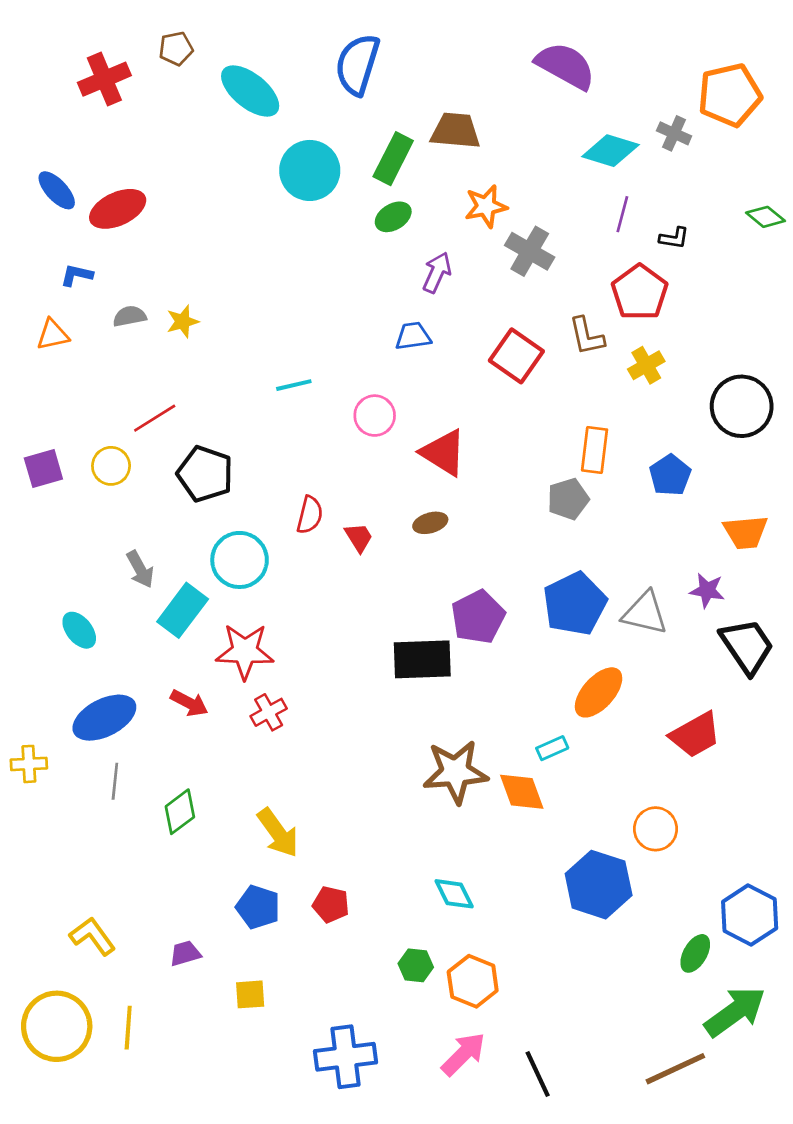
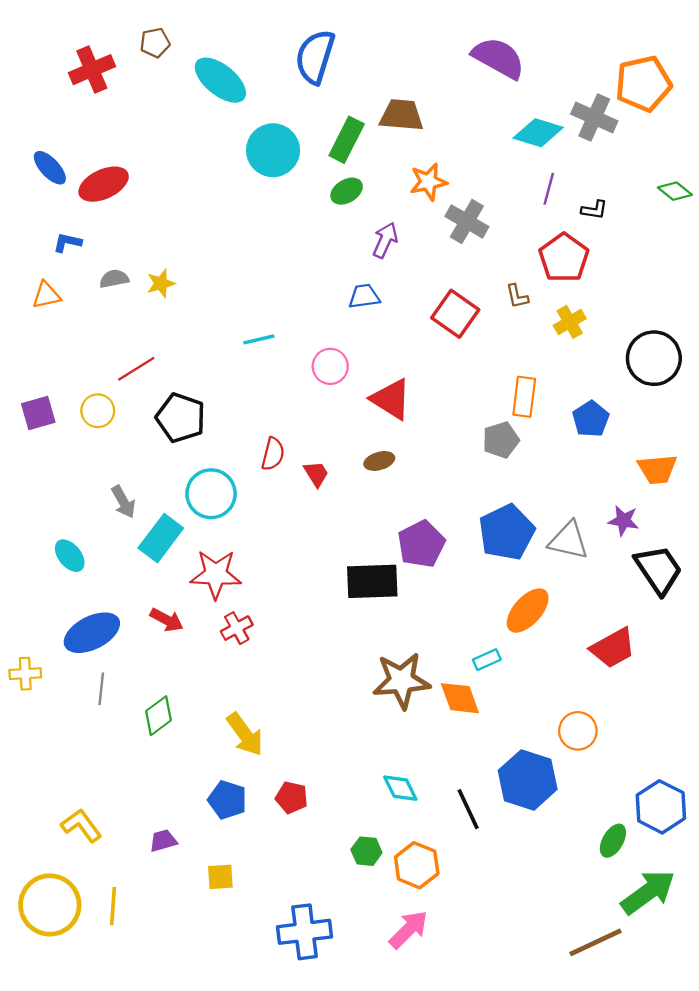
gray cross: (674, 133) -> (594, 118), size x1.5
brown L-shape: (587, 336) -> (517, 296), size x0.7
black line: (538, 1074) -> (468, 809), moved

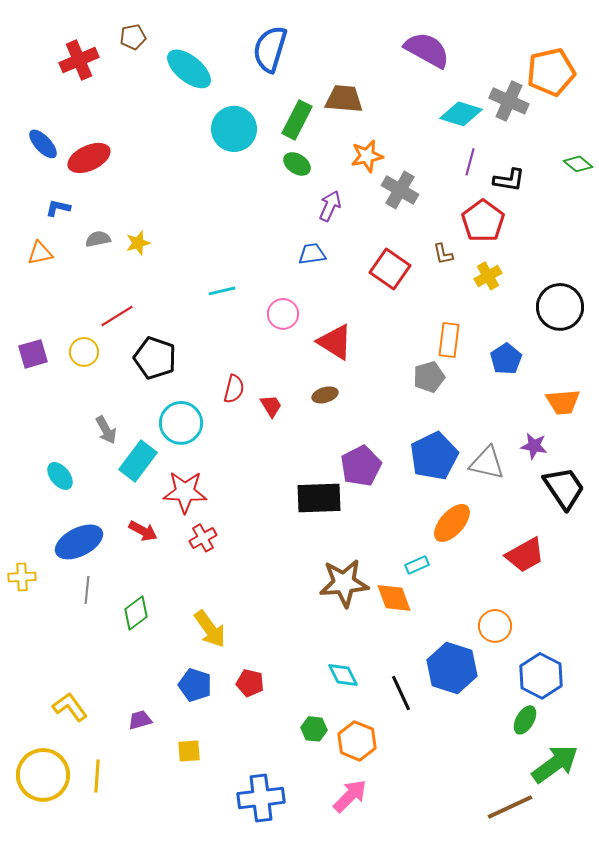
green ellipse: (347, 191) -> (297, 164), turned 64
black L-shape: (594, 210) -> (509, 180), size x1.4
blue hexagon: (661, 807) -> (541, 676), moved

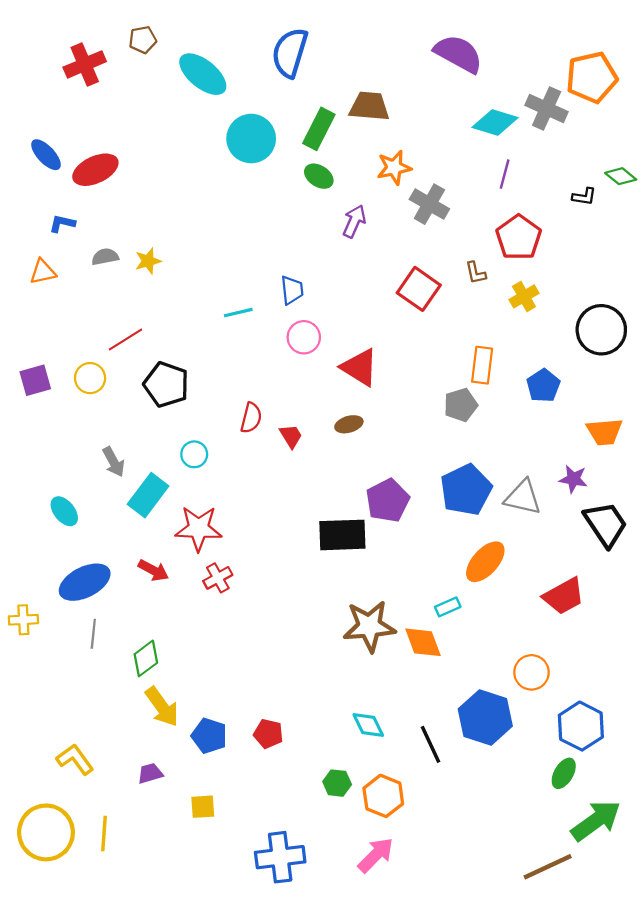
black L-shape: (509, 180) -> (584, 197), moved, size x0.7
blue trapezoid: (312, 254) -> (292, 290), moved, turned 92
cyan circle: (181, 423) -> (194, 454), size x0.6
yellow arrow: (210, 629) -> (162, 707), moved

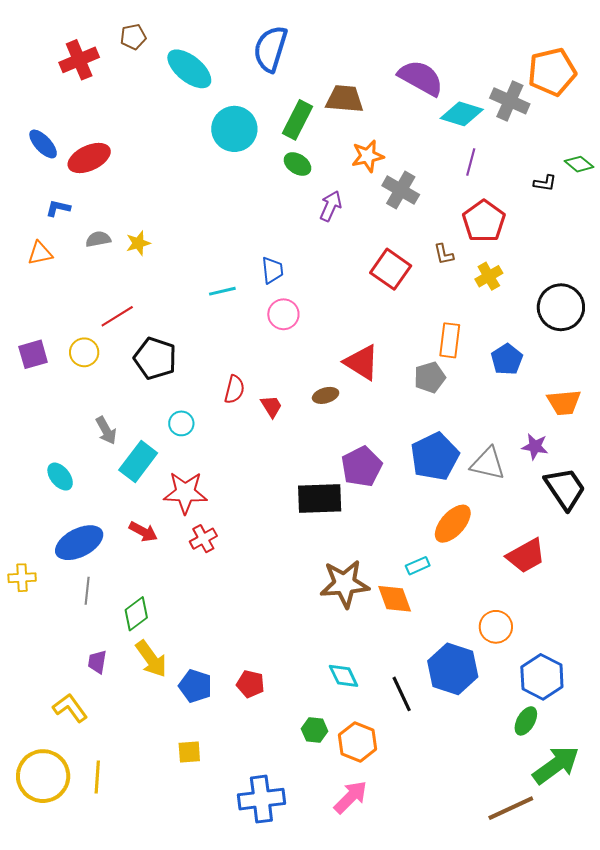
purple semicircle: (458, 54) -> (421, 78), moved
red triangle: (360, 367) -> (362, 362), moved
purple trapezoid: (150, 773) -> (97, 662), moved, turned -65

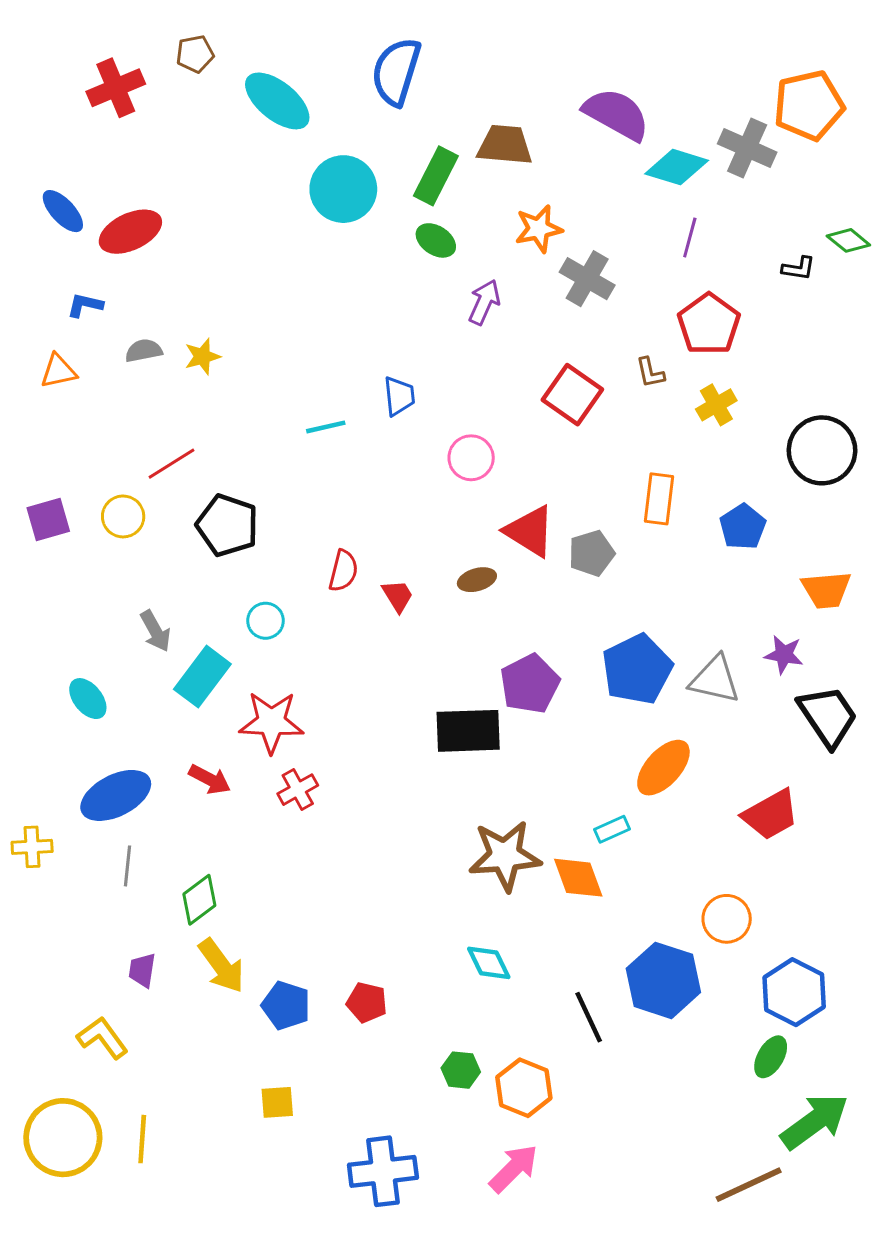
pink circle: (283, 314) -> (471, 458), moved
gray pentagon: (430, 377) -> (591, 553), moved
cyan diamond: (344, 676) -> (489, 963), moved

